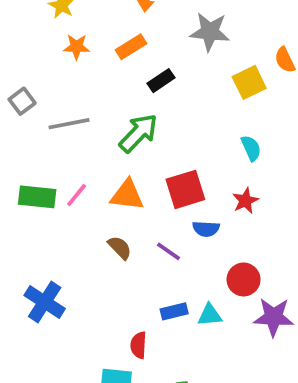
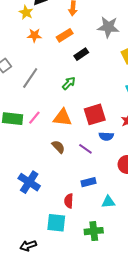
gray line: (69, 124) -> (30, 78), turned -45
green arrow: (138, 133) -> (69, 83), size x0.6
blue cross: (45, 302) -> (29, 182), moved
cyan triangle: (210, 315) -> (108, 202), moved

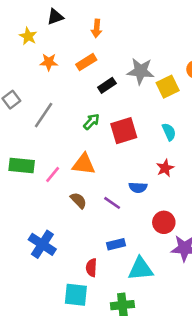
yellow star: (26, 12) -> (28, 36), moved
gray star: (108, 27) -> (141, 71), moved
red square: (95, 114) -> (124, 131), moved
pink line: (34, 118) -> (53, 175), moved
cyan triangle: (108, 202) -> (141, 269), size x1.5

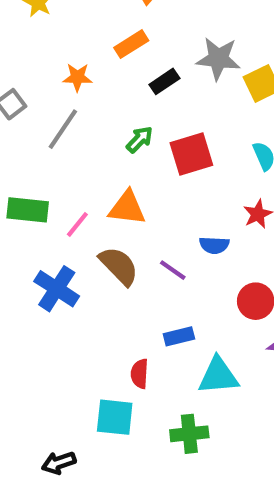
orange star: (49, 62) -> (77, 77), moved
brown semicircle: (79, 200) -> (119, 266), size x1.5
blue cross: (42, 244) -> (57, 289), moved

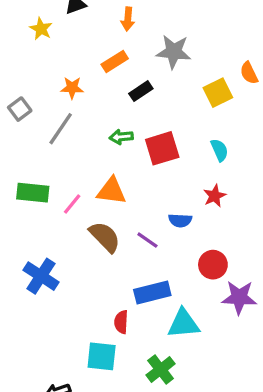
gray star: (218, 59) -> (174, 52), moved
green arrow: (140, 139) -> (121, 137), turned -140
blue cross: (57, 289) -> (41, 276), moved
blue rectangle: (179, 336) -> (152, 292), size x1.5
green cross: (189, 434) -> (161, 369), turned -32

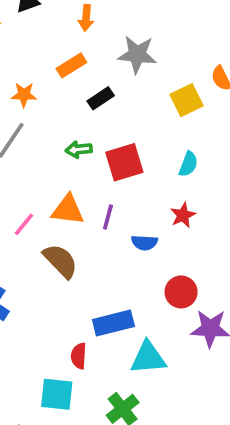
cyan semicircle: (219, 150) -> (188, 164), turned 45
purple line: (147, 240) -> (108, 217), moved, turned 70

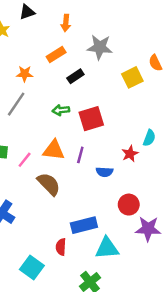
cyan semicircle: (188, 164) -> (149, 138), moved
cyan square: (57, 394) -> (32, 268), moved, turned 30

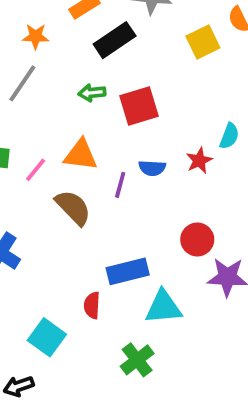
black rectangle: (75, 76) -> (115, 40), size x1.5
purple line: (80, 155) -> (120, 185), moved
blue semicircle: (105, 172) -> (152, 168), moved

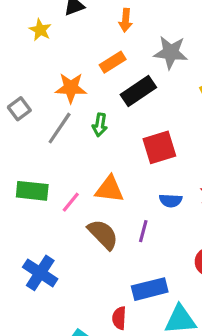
orange star: (36, 36) -> (71, 88), size x1.4
green arrow: (92, 93) -> (100, 125), moved, turned -75
purple line: (120, 185) -> (143, 231), moved

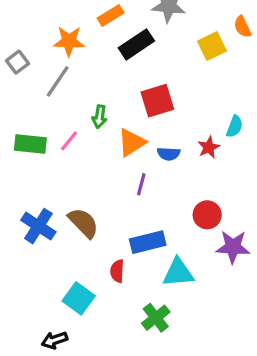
green arrow: (100, 125) -> (99, 117), moved
orange triangle: (109, 189) -> (132, 142), moved, turned -40
pink line: (71, 202) -> (69, 141), moved
brown semicircle: (103, 234) -> (83, 223), moved

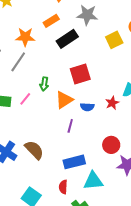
red semicircle: (117, 271) -> (63, 187), moved

